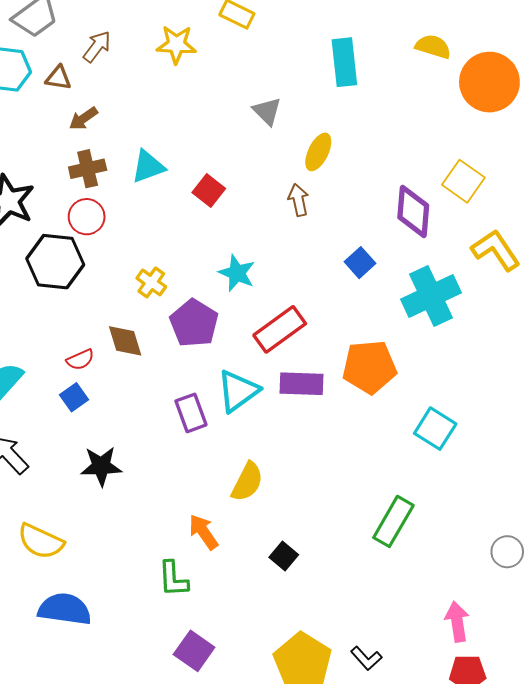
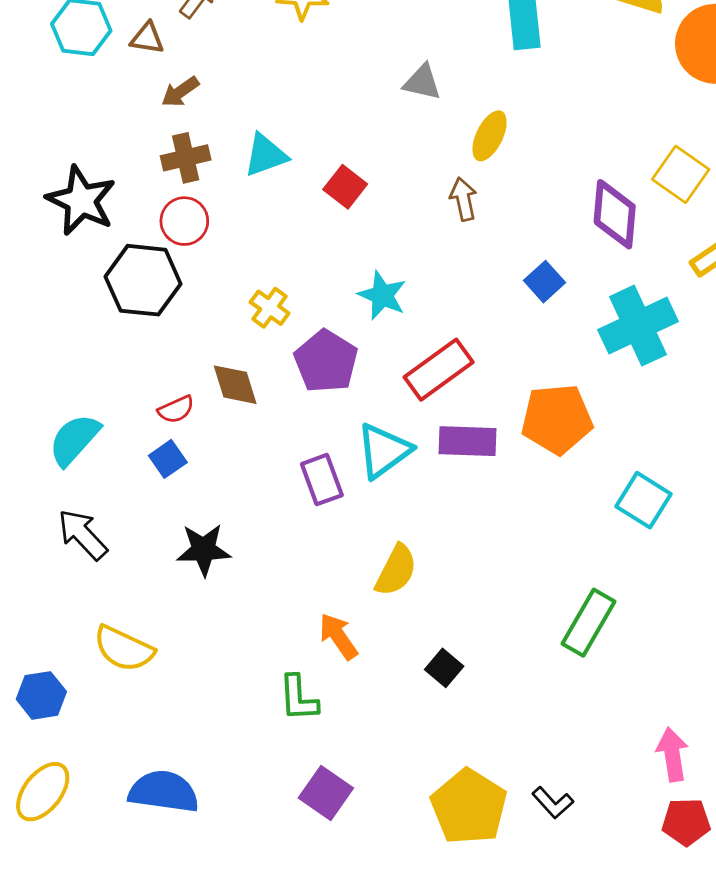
gray triangle: (267, 111) -> (422, 82), turned -32
blue semicircle: (65, 609) -> (164, 792), moved

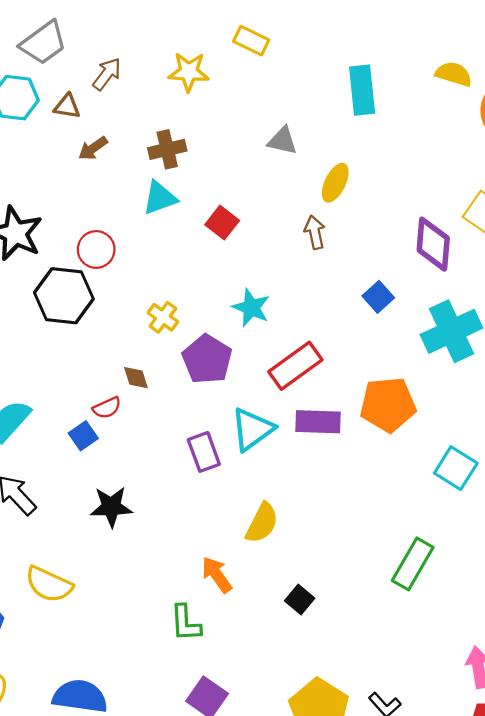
brown cross: (186, 158) -> (167, 149), moved
brown diamond: (235, 385) -> (136, 378), size x0.7
red semicircle: (176, 409) -> (107, 408), moved

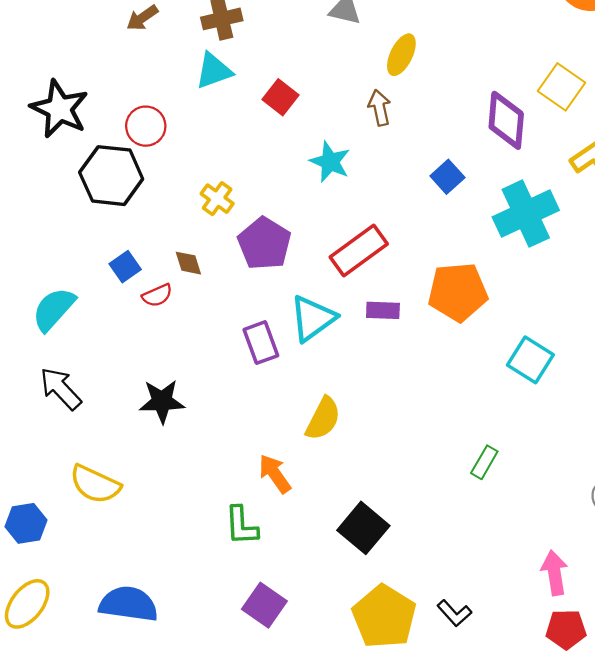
cyan star: (251, 308) -> (330, 162), moved
purple rectangle: (318, 422) -> (383, 310), size x0.7
blue square: (83, 436) -> (125, 267), moved
green rectangle: (413, 564) -> (484, 462), size x0.6
black square: (300, 599) -> (363, 528), moved, size x1.6

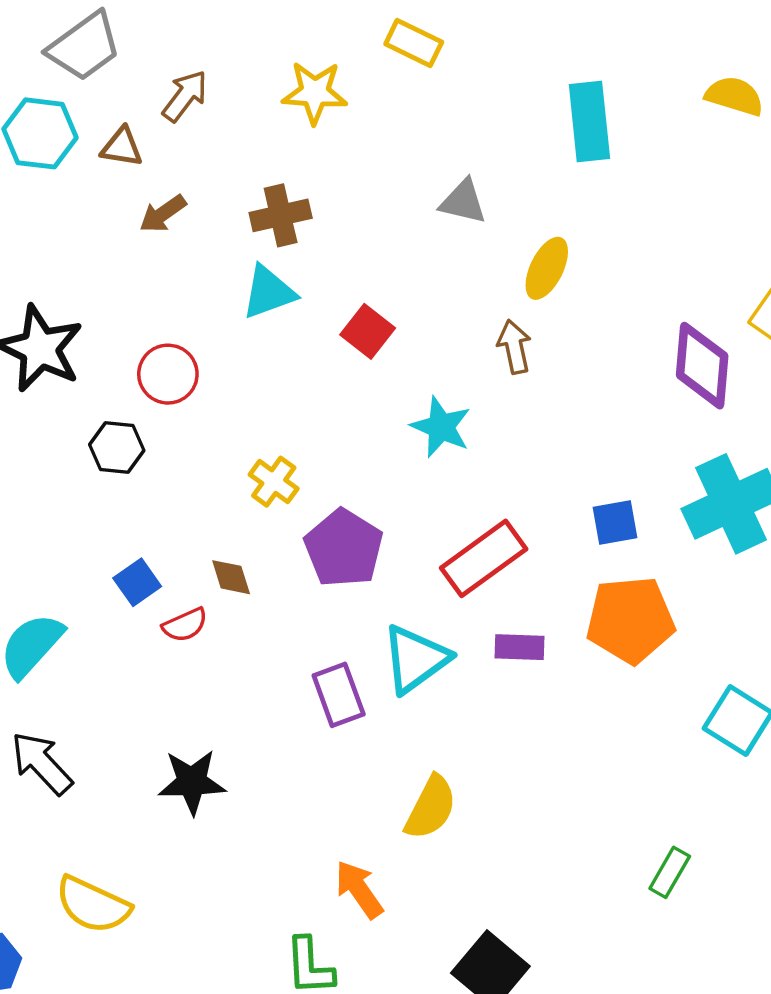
black hexagon: (111, 176) -> (117, 447), size x0.6
blue square: (447, 177) -> (615, 523), moved, turned 32

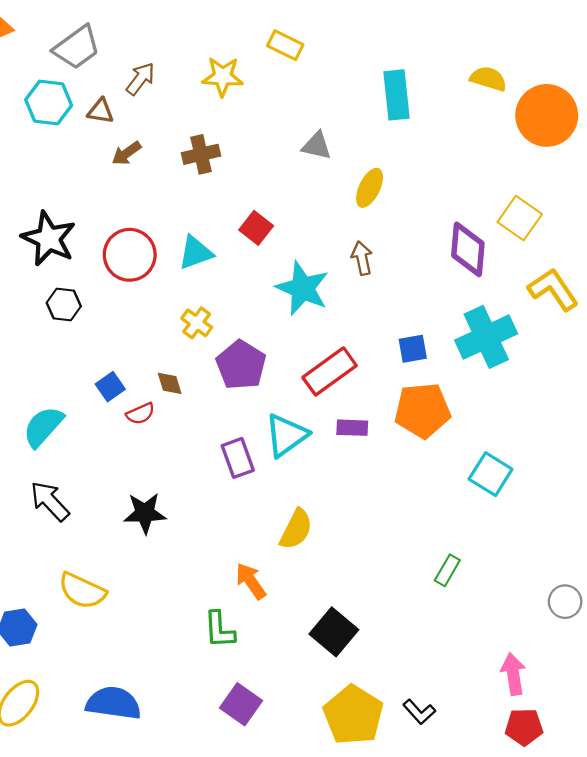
cyan triangle: (269, 292) -> (196, 253), moved
brown arrow: (514, 347) -> (362, 258), moved
red circle: (168, 374) -> (130, 255), size x1.4
cyan star: (441, 427) -> (303, 288), size x1.4
black hexagon: (117, 447) -> (64, 305), moved

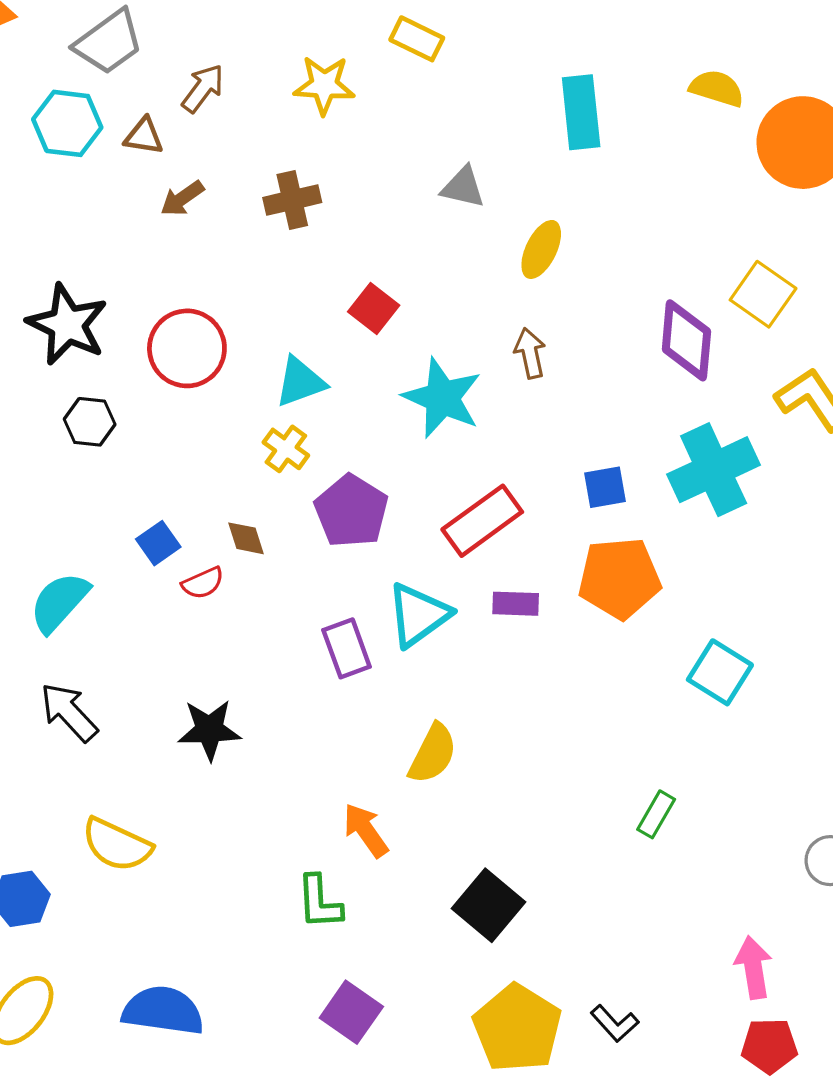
cyan triangle: (196, 253) -> (300, 382), moved

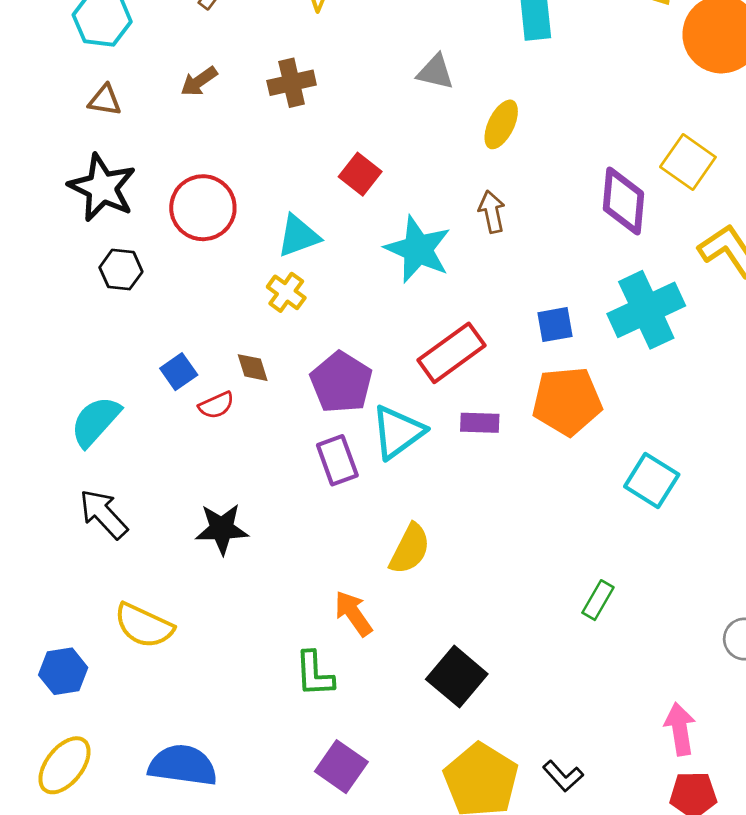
brown triangle: (144, 136) -> (105, 100), moved
purple pentagon: (351, 511) -> (341, 382), moved

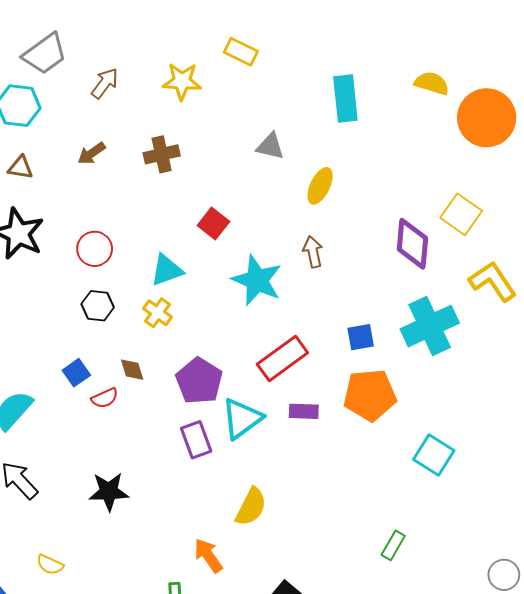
red circle: (203, 208) -> (95, 249), size x0.7
black hexagon: (121, 270) -> (98, 306), moved
yellow semicircle: (144, 626) -> (50, 565), size x0.6

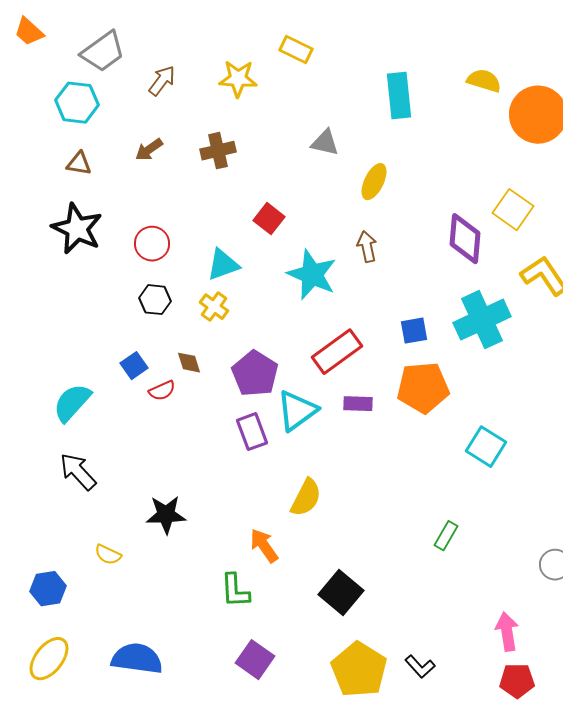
black star: (109, 492) -> (166, 515), moved

